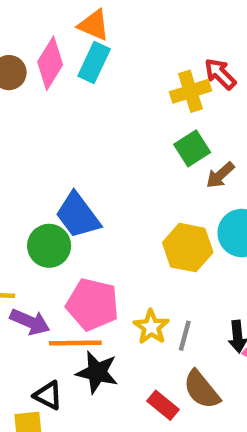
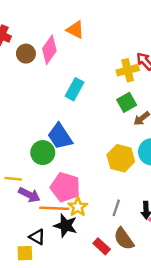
cyan rectangle: (94, 63) -> (74, 89), moved
yellow star: (151, 327) -> (78, 207), moved

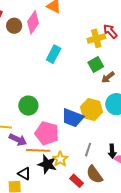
blue trapezoid: (60, 136) -> (73, 118), moved, turned -35
yellow star: (78, 207) -> (60, 159), moved

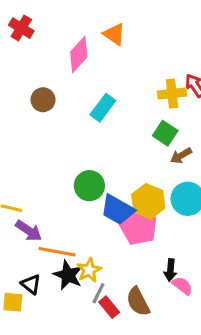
brown circle: (14, 26) -> (43, 100), moved
green square: (96, 64) -> (165, 133), turned -35
green circle: (28, 106) -> (89, 186), moved
pink pentagon: (47, 133) -> (139, 227), moved
gray line: (88, 150) -> (98, 293), moved

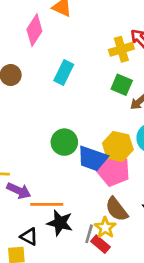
yellow star: (89, 270) -> (105, 228), moved
brown semicircle: (138, 302) -> (117, 209), moved

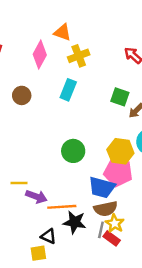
yellow cross: (121, 49) -> (79, 56), moved
blue trapezoid: (92, 159) -> (102, 187), moved
brown semicircle: (117, 209) -> (106, 209), moved, turned -60

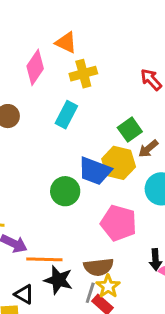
green square: (120, 97) -> (130, 130), turned 30
yellow hexagon: (120, 151) -> (119, 163), moved
blue trapezoid: (102, 187) -> (95, 171), moved

